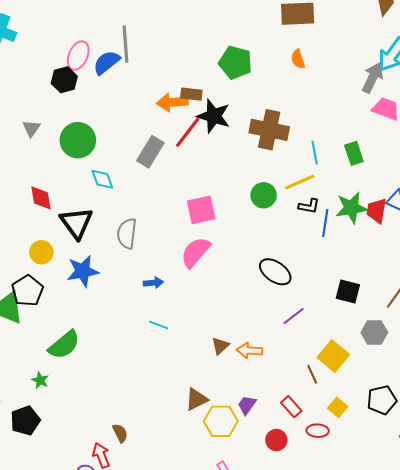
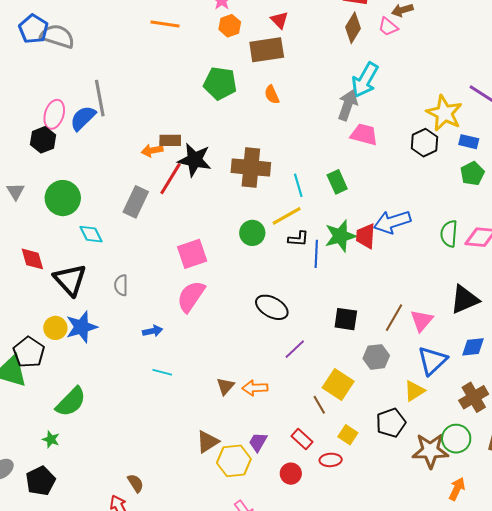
green pentagon: (235, 62) -> (220, 83), moved
orange arrow: (172, 102) -> (152, 151), size x0.7
gray semicircle: (127, 234) -> (121, 285), size x0.7
yellow circle: (41, 252) -> (55, 328), moved

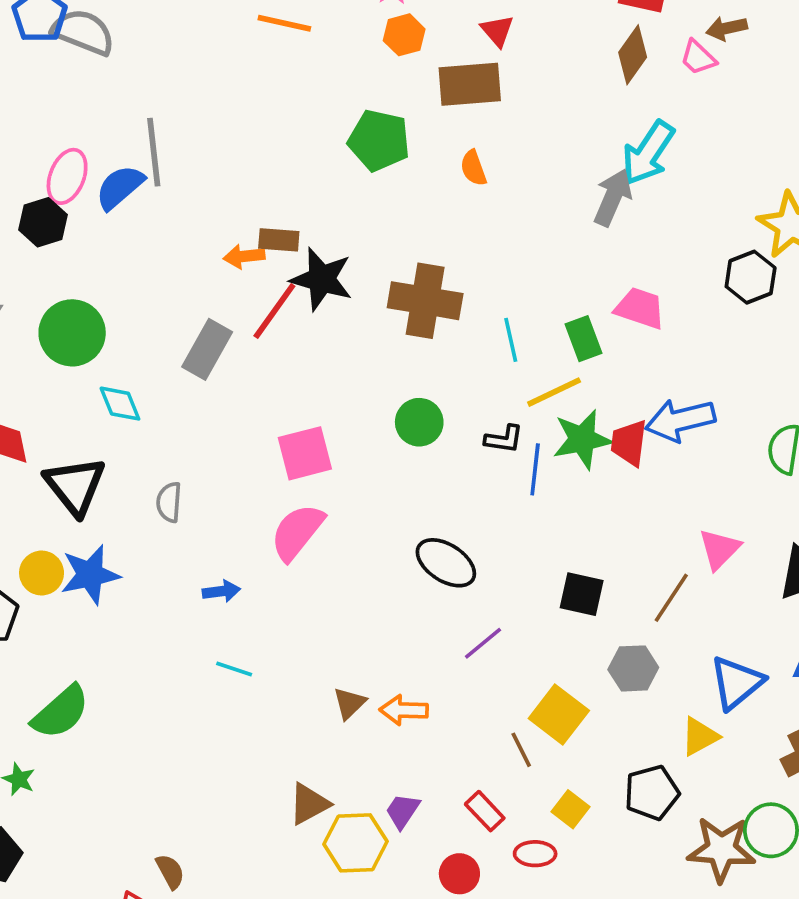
pink trapezoid: (364, 134) -> (640, 308), moved
yellow line: (287, 216) -> (554, 392), moved
pink triangle: (422, 321) -> (720, 549), moved

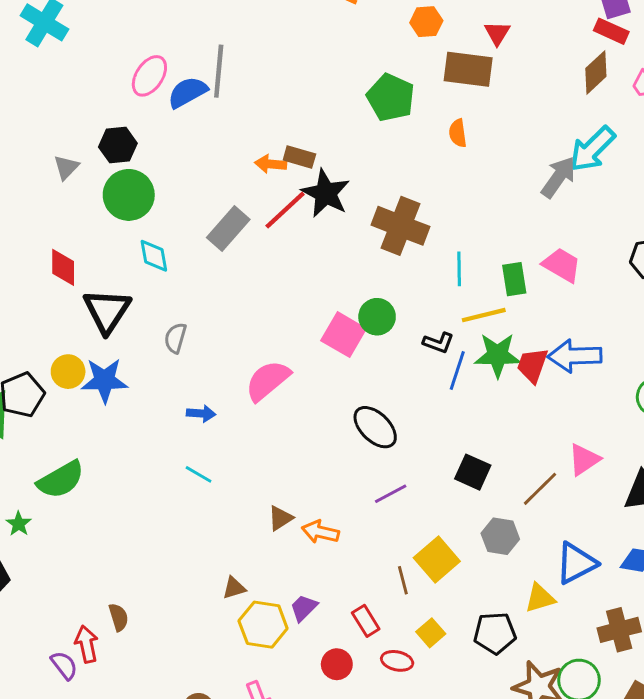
black hexagon: (43, 222) -> (118, 145), moved
pink square: (305, 453) -> (344, 335), moved, turned 33
brown triangle: (309, 804) -> (234, 588), size x0.7

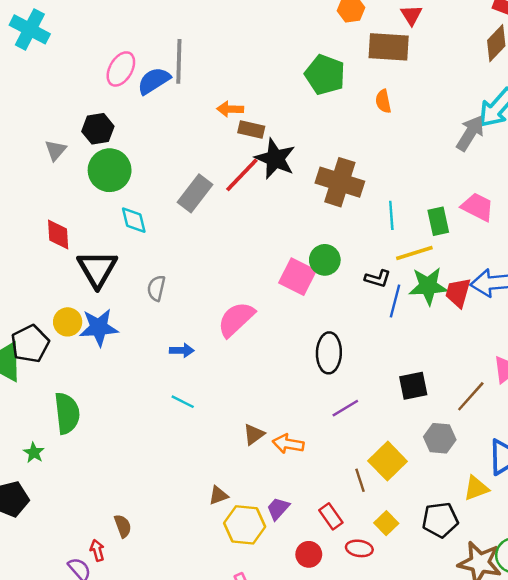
orange arrow: (271, 164) -> (230, 109), moved
black ellipse: (375, 427) -> (329, 353), turned 51
black square: (473, 472) -> (413, 386), turned -32
green semicircle: (61, 480) -> (67, 413), turned -63
red arrow: (87, 644) -> (97, 550), size x0.7

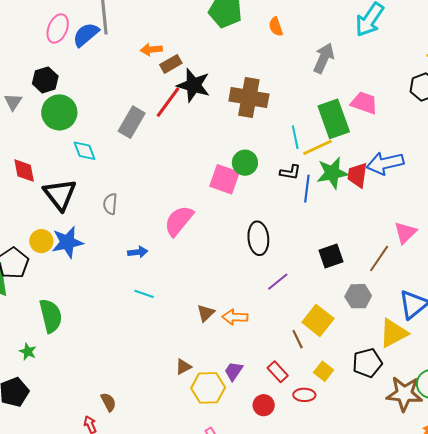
brown rectangle: (251, 130) -> (171, 64), turned -35
gray arrow: (470, 133) -> (324, 58), moved
cyan line: (391, 215) -> (295, 137), moved
green rectangle: (438, 221) -> (334, 119), size x1.6
yellow triangle: (476, 488) -> (393, 333), size x1.4

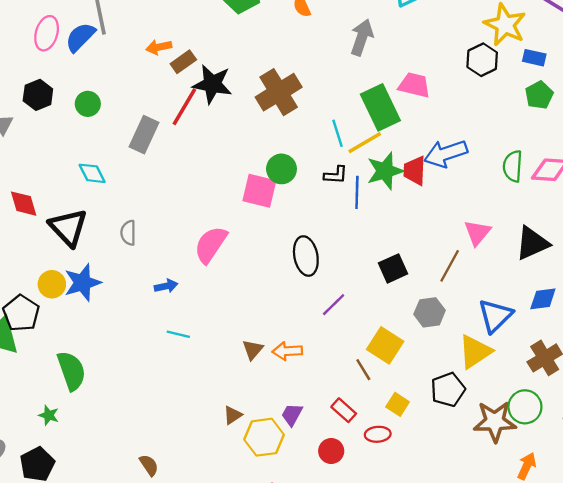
brown cross: (249, 97) -> (279, 92), turned -36
green circle: (59, 112) -> (88, 104), moved, size x0.6

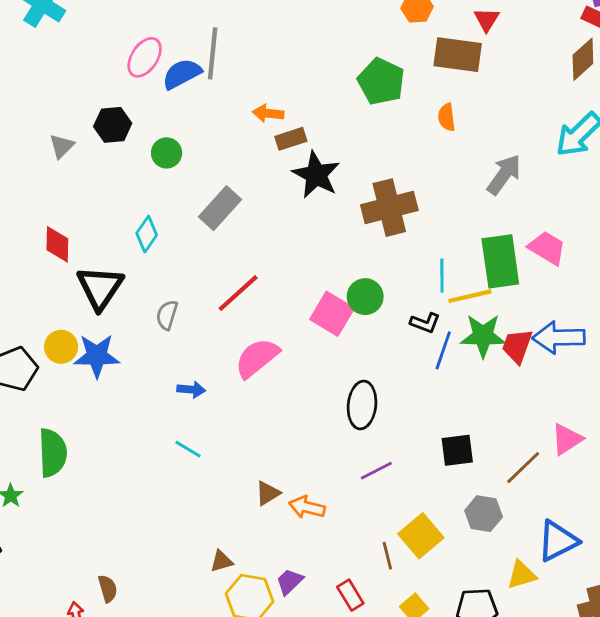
red line: (184, 107) -> (238, 293), moved
cyan diamond: (92, 173) -> (147, 234), turned 44
yellow triangle: (475, 352) -> (522, 575), size x0.7

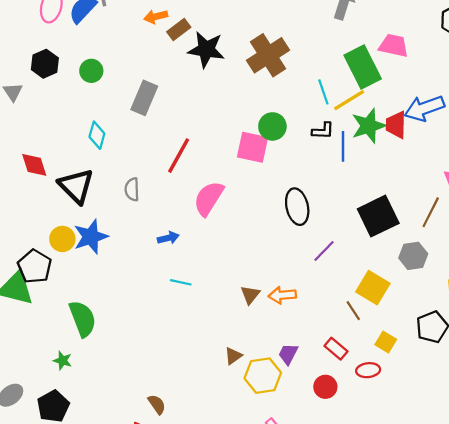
black square: (457, 450) -> (378, 216), size x1.5

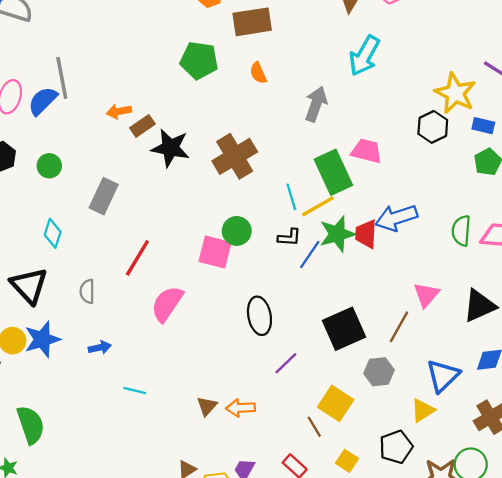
blue line: (343, 146) -> (310, 254), turned 32
blue arrow: (168, 238) -> (100, 347), moved

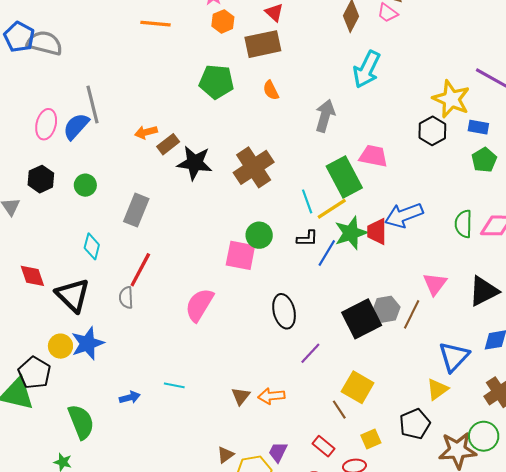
red line: (137, 258) -> (140, 270), moved
blue arrow: (100, 347) -> (130, 397), moved
gray hexagon: (379, 372) -> (386, 309), moved
yellow square: (347, 461) -> (371, 439), turned 36

